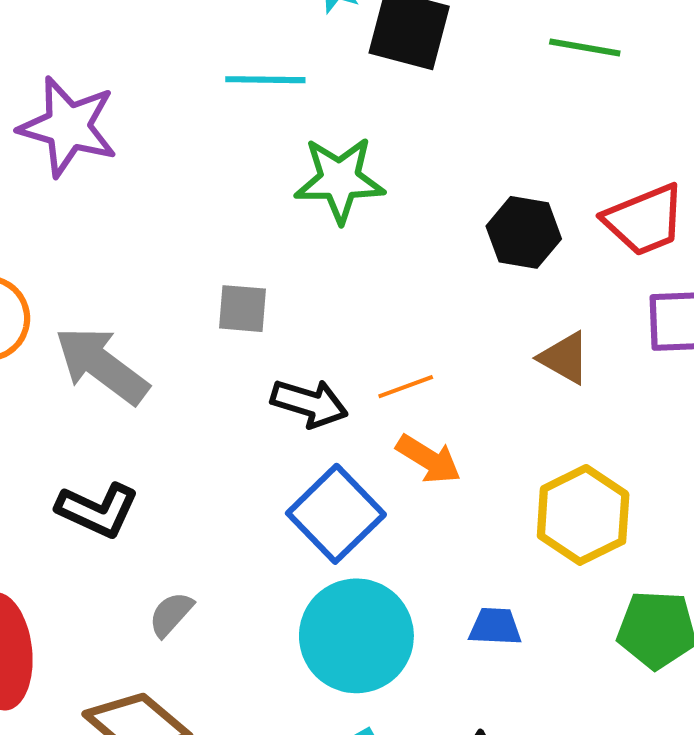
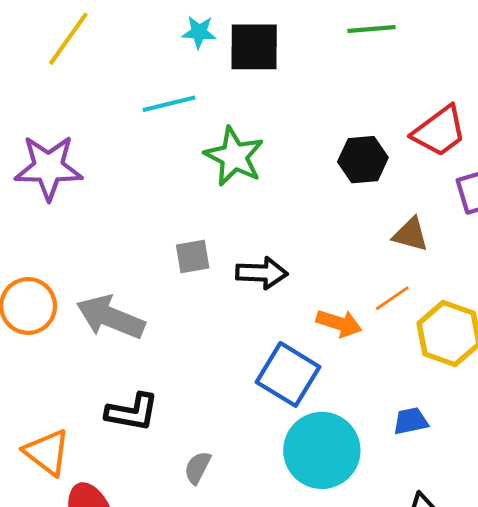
green star: (340, 180) -> (234, 156), turned -30
orange line: (406, 387) -> (392, 298), moved
black arrow: (309, 403) -> (262, 273), moved

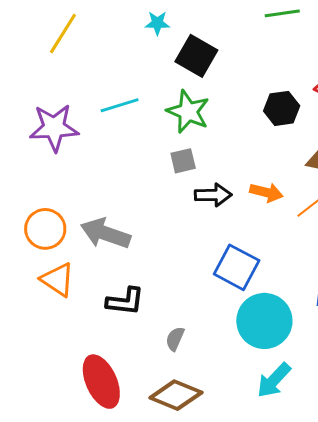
black square: (254, 47) -> (196, 56), moved, turned 33
cyan line: (169, 104) -> (120, 105), moved
gray square: (193, 257) -> (183, 161), moved
orange arrow: (339, 323) -> (266, 192), moved
orange triangle: (47, 452) -> (58, 280), moved

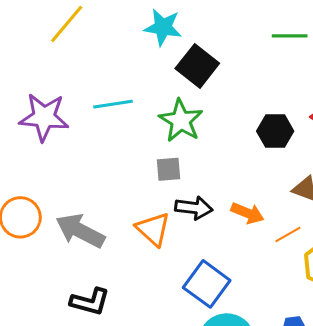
cyan star: (157, 23) -> (163, 27), size x1.5
orange triangle: (58, 280) -> (153, 229), moved

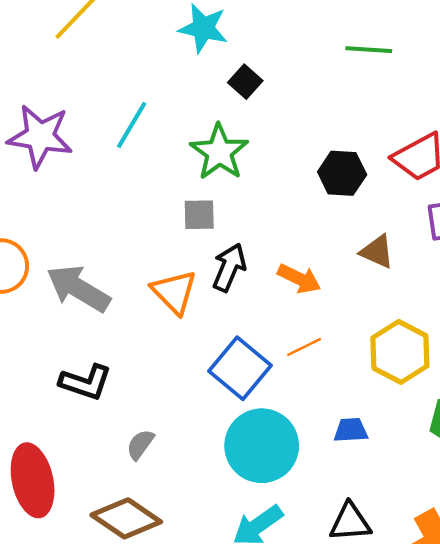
black square: (197, 66) -> (245, 82), size x0.6
cyan line: (113, 104) -> (132, 125), turned -54
black arrow: (194, 208) -> (229, 267), turned -78
orange line: (288, 235) -> (304, 347), moved

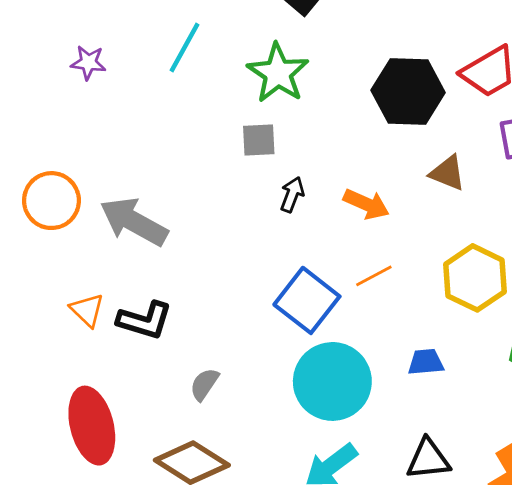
purple star: (40, 136) -> (88, 63), size x0.5
black hexagon: (342, 173) -> (408, 91), size x1.4
black arrow: (229, 267) -> (292, 195), size x0.7
orange triangle: (174, 292) -> (87, 310), moved, size x0.7

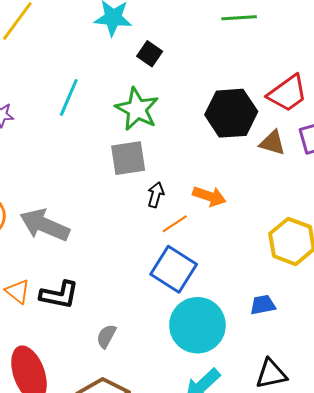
gray square: (259, 140) -> (128, 158), size x1.4
brown triangle: (448, 173) -> (272, 143), moved
orange line: (374, 276) -> (175, 224), moved

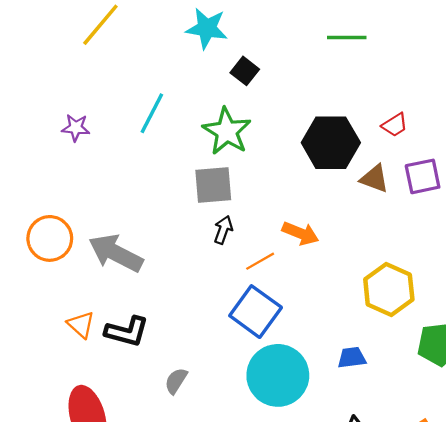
red trapezoid: (287, 93) -> (395, 125), size x0.6
black arrow: (156, 195) -> (223, 230), moved

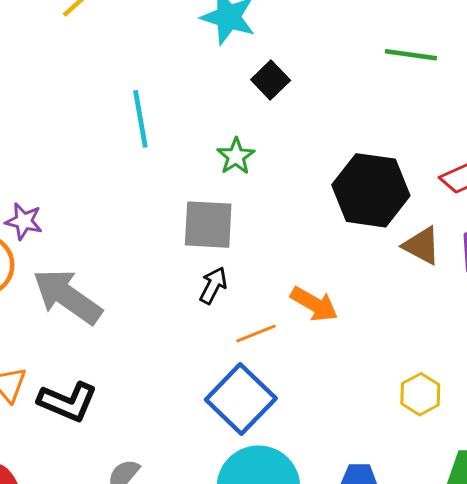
cyan line: (152, 113) -> (140, 119), turned -45
purple star: (76, 128) -> (24, 221), moved
green star: (227, 131) -> (236, 156), size x0.6
yellow hexagon: (389, 289) -> (420, 394), size x0.6

